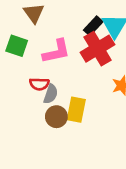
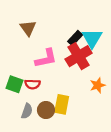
green square: (17, 46) -> (15, 84), moved
gray semicircle: (51, 94) -> (27, 111), moved

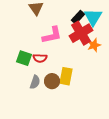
orange star: (98, 85) -> (94, 45), moved

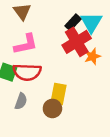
pink L-shape: (52, 35) -> (26, 44), moved
red semicircle: (40, 58) -> (27, 72), size x1.6
brown circle: (52, 81) -> (52, 108), moved

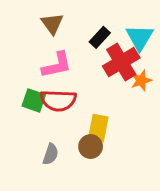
black rectangle: (73, 22) -> (100, 37), moved
gray semicircle: (21, 101) -> (51, 154), moved

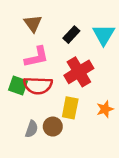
red cross: (121, 62) -> (79, 72), moved
orange star: (141, 80) -> (105, 109), moved
brown circle: (91, 147) -> (53, 127), moved

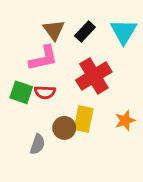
brown triangle: (33, 23) -> (54, 30), moved
red semicircle: (38, 86) -> (45, 92), size x0.6
brown circle: (53, 127) -> (64, 128), moved

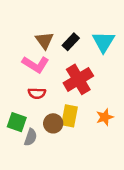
pink L-shape: (43, 58) -> (36, 64), turned 44
green square: (21, 92) -> (17, 122), moved

